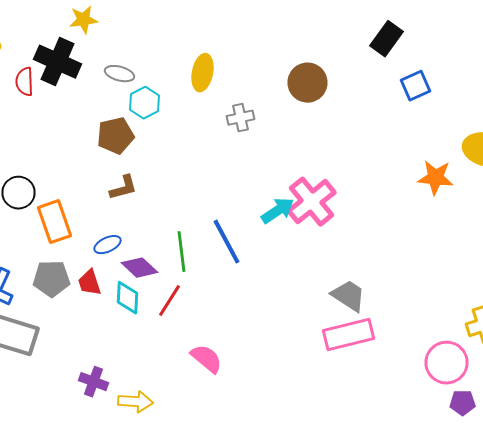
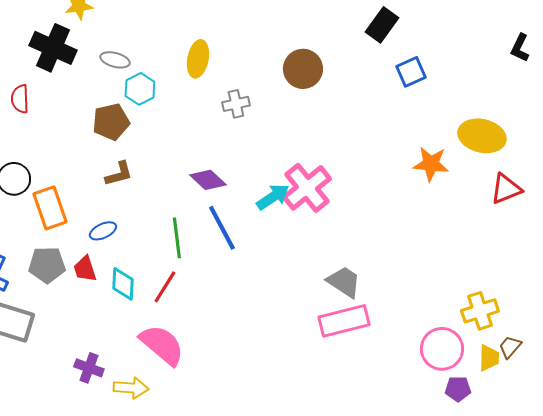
red semicircle: (24, 82) -> (20, 99), moved
purple diamond: (140, 268) -> (208, 180), moved
pink semicircle: (206, 359) -> (162, 345), moved, size x1.4

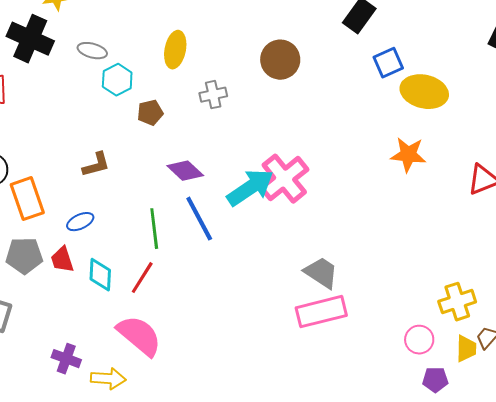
brown pentagon: (111, 122) -> (150, 113), moved, size x0.7
yellow ellipse: (482, 136) -> (424, 92), moved
cyan arrow: (273, 197) -> (250, 188), size x1.4
pink circle: (442, 349) -> (419, 340), size x0.7

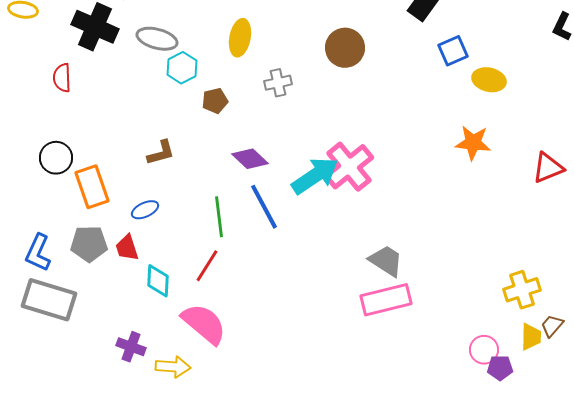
gray ellipse: (92, 51) -> (157, 39), size x1.4
yellow ellipse: (424, 92) -> (489, 80), size x0.7
cyan diamond: (100, 275) -> (158, 281), moved
pink circle: (419, 340) -> (484, 350), moved

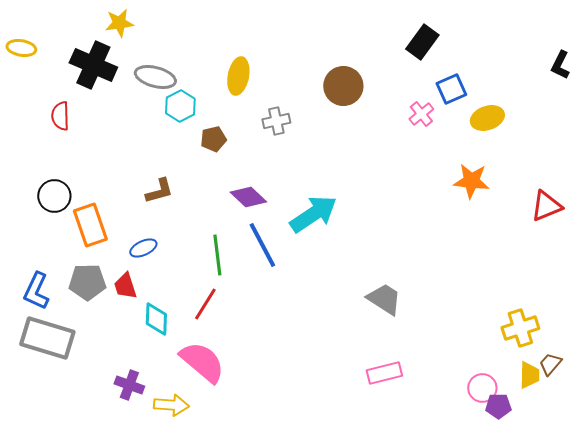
yellow ellipse: (489, 80) -> (487, 118), turned -32
pink cross: (349, 167) -> (421, 114), moved, size x0.5
pink rectangle: (386, 300) -> (384, 373), moved, size x0.7

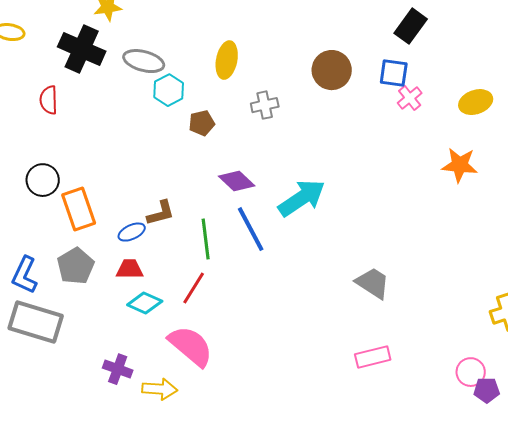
blue square: (451, 89) -> (394, 73), moved, turned 32
brown L-shape: (159, 191) -> (161, 213), moved
gray pentagon: (87, 282) -> (76, 266), turned -30
red trapezoid: (125, 286) -> (130, 269), moved, turned 108
cyan diamond: (156, 319) -> (145, 303), turned -68

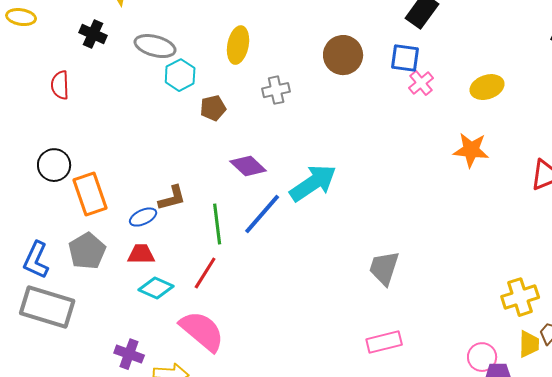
black cross: (82, 49) -> (93, 34), size x0.6
blue line: (251, 229) -> (262, 214), turned 69
gray trapezoid: (373, 283) -> (384, 268), turned -105

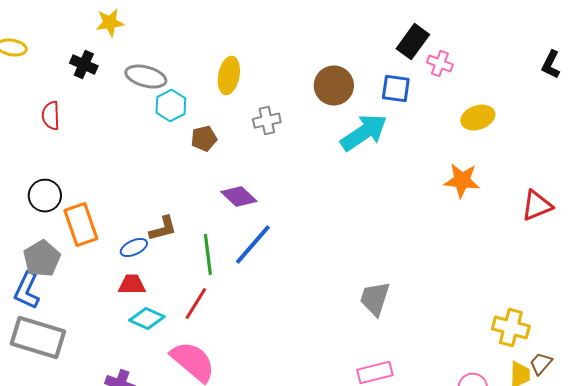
pink cross: (421, 83) -> (440, 64), moved, turned -30
cyan arrow: (313, 183) -> (364, 133), moved
gray pentagon: (87, 251) -> (42, 259), moved
yellow cross: (520, 297) -> (511, 328), turned 33

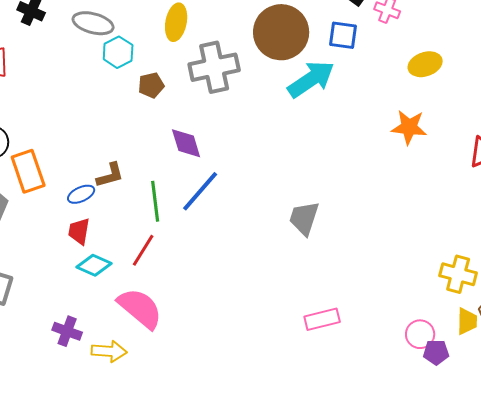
brown circle: (334, 86) -> (281, 32), size x1.4
gray cross: (267, 121) -> (214, 67), size x1.8
purple diamond: (239, 197) -> (186, 143), turned 30
red trapezoid: (132, 285) -> (79, 231), turned -80
gray trapezoid: (375, 299) -> (304, 218), moved

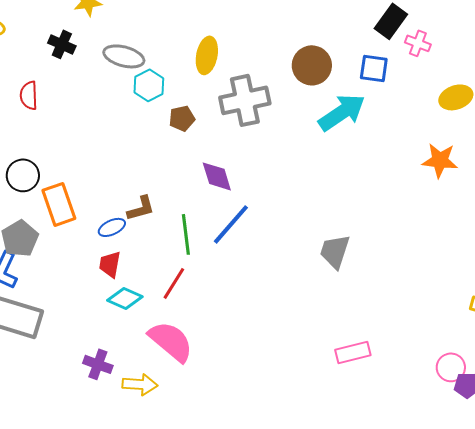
brown circle: (281, 32) -> (312, 65), size x0.7

